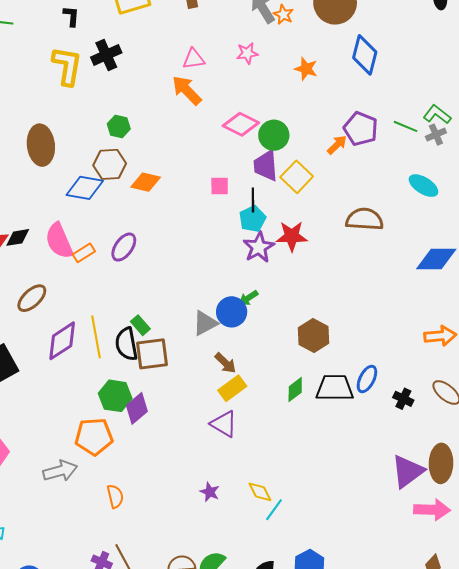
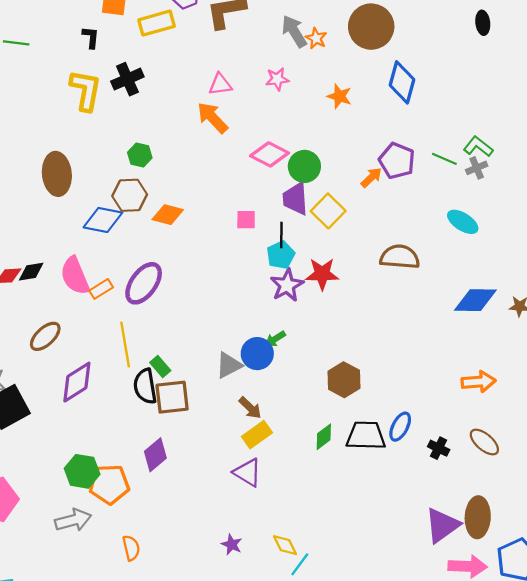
purple ellipse: (124, 247) -> (144, 283), size x1.4
yellow line: (96, 337) -> (125, 345), moved
green hexagon: (115, 396) -> (82, 471), moved

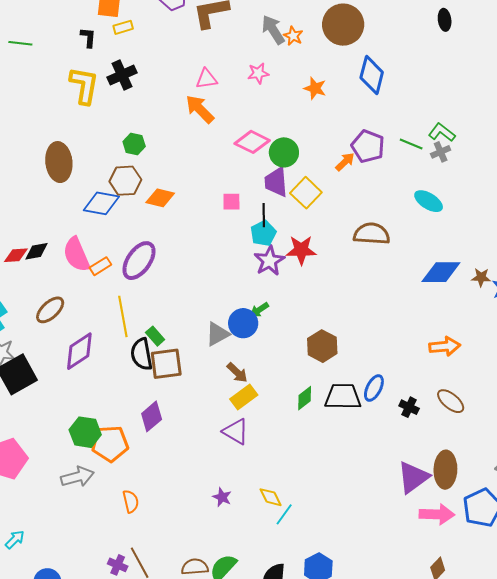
yellow rectangle: (157, 23) -> (123, 27), moved, size x0.6

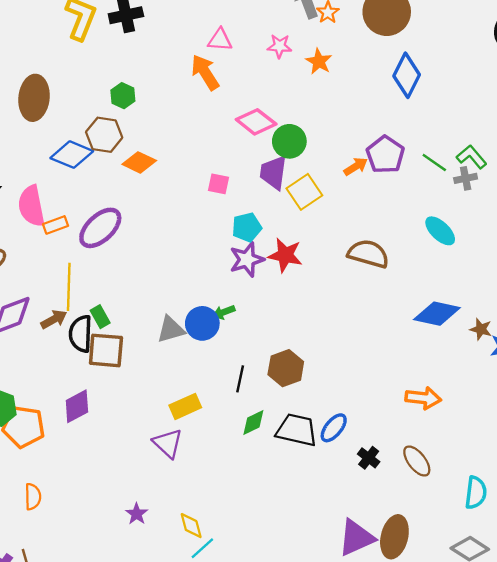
orange star: (315, 88) -> (319, 61), moved
black line: (264, 215) -> (240, 379), moved
brown arrow: (237, 373) -> (54, 319), moved, turned -85

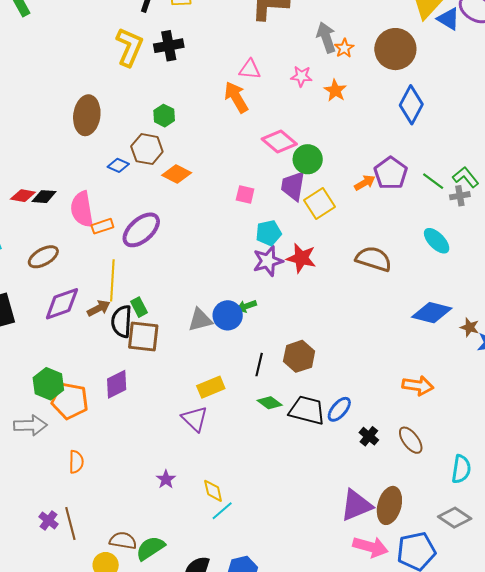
blue diamond: (72, 155) -> (118, 165), size x0.6
green diamond: (253, 422) -> (270, 403), turned 60

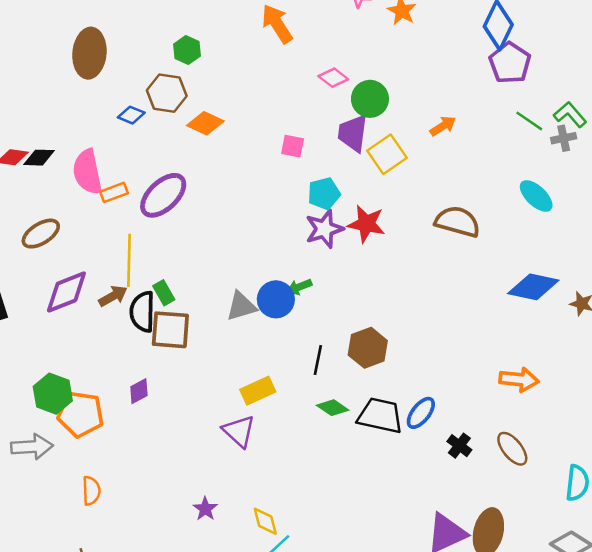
pink diamond: (279, 141) -> (333, 78), size x0.7
purple pentagon: (391, 173) -> (510, 63), moved
purple diamond: (117, 384) -> (139, 391), size x0.7

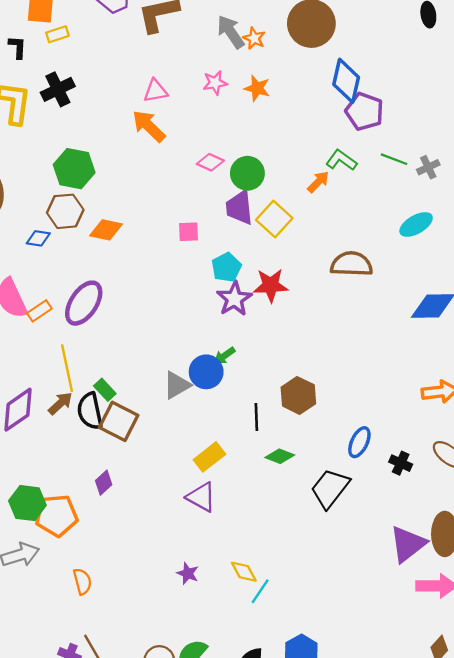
green hexagon: (187, 50) -> (74, 169), size x1.6
green L-shape: (570, 115) -> (341, 160), moved
cyan ellipse: (536, 196) -> (416, 224), turned -60
brown square: (170, 330) -> (119, 421), turned 36
black trapezoid: (380, 416) -> (330, 488), moved, turned -51

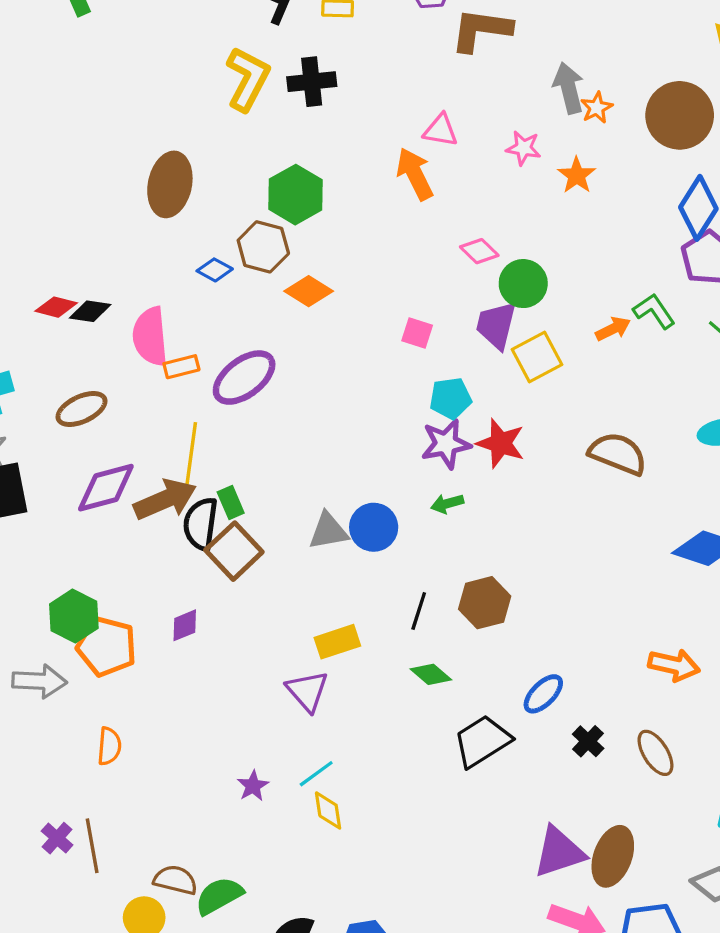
green arrow: (224, 356) -> (447, 504), moved
brown arrow: (60, 403) -> (165, 499), size x1.6
cyan line: (260, 591) -> (316, 774), moved

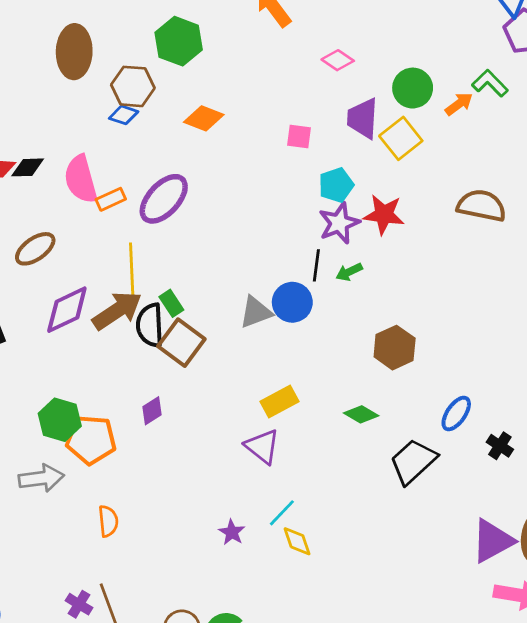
brown hexagon: (263, 247) -> (133, 86), moved
green circle: (523, 284) -> (413, 88), moved
black line: (419, 611) -> (316, 265), moved

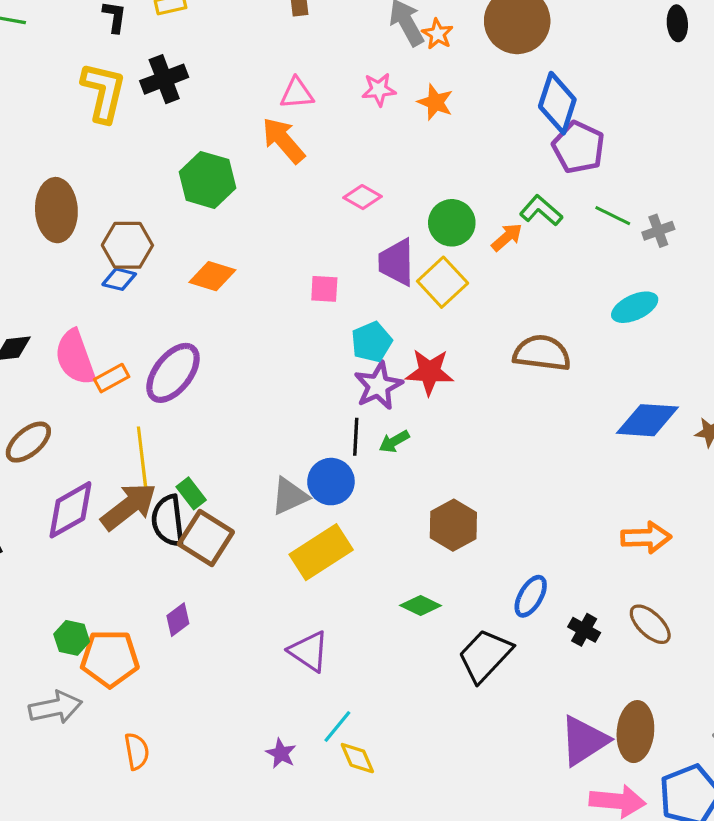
green hexagon: (179, 41) -> (207, 180), moved
yellow rectangle: (280, 401) -> (321, 552), moved, size x1.4
green hexagon: (60, 420) -> (72, 638), size x0.7

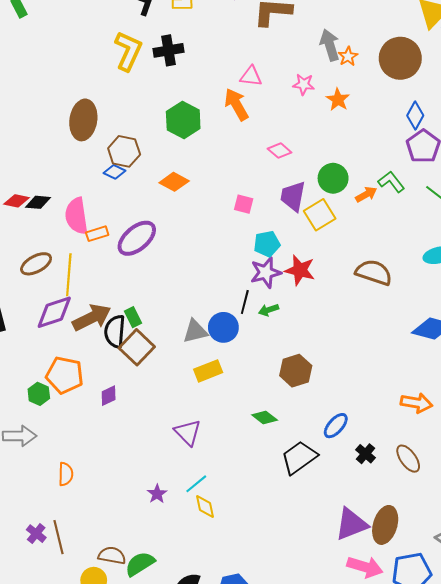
blue diamond: (557, 103) -> (415, 116), size x0.7
yellow line: (142, 459) -> (69, 275), moved
yellow rectangle: (321, 552) -> (208, 371), size x0.7
orange pentagon: (110, 659) -> (65, 375), moved

